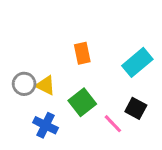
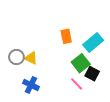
orange rectangle: (82, 53) -> (66, 36), moved
green square: (82, 102) -> (81, 63), moved

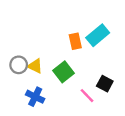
cyan rectangle: (93, 42) -> (98, 35), moved
green square: (81, 63) -> (63, 72), moved

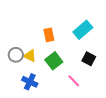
orange rectangle: (75, 41) -> (49, 35), moved
black square: (105, 84) -> (89, 59), moved

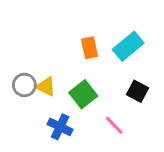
orange rectangle: (49, 35) -> (89, 48), moved
blue cross: (30, 82) -> (60, 127), moved

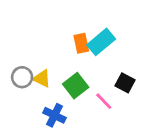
cyan rectangle: (128, 46) -> (101, 42), moved
pink line: (114, 125) -> (104, 101), moved

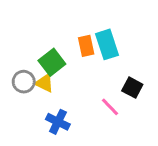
cyan rectangle: (101, 42) -> (107, 44), turned -68
green square: (76, 86) -> (52, 62), moved

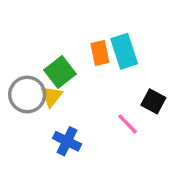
gray circle: (24, 82) -> (27, 95), size x1.4
yellow triangle: (45, 83) -> (51, 96), turned 42

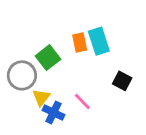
yellow triangle: (51, 96) -> (41, 97), moved
pink line: (128, 124) -> (82, 102), moved

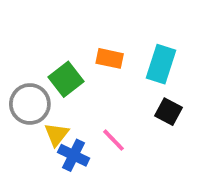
cyan rectangle: (99, 41) -> (161, 64), moved, turned 36
orange rectangle: (80, 43) -> (110, 58), turned -66

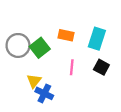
gray circle: (30, 104) -> (18, 45), moved
pink line: (113, 140) -> (72, 67), moved, turned 49

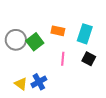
yellow triangle: (34, 81) -> (21, 84), moved, turned -32
blue cross: (44, 93) -> (39, 82), turned 35

